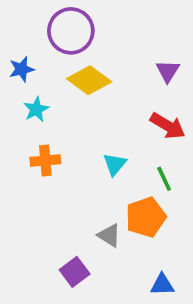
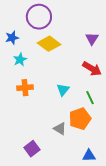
purple square: (75, 272) -> (32, 149), moved

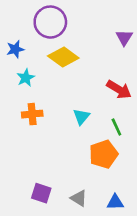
purple triangle: (92, 39) -> (124, 38), moved
gray triangle: (60, 129) -> (79, 198), moved
purple square: (32, 149) -> (41, 193), turned -35

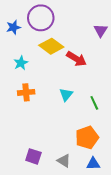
blue star: (15, 49) -> (13, 27), moved
red arrow: (119, 89) -> (76, 59), moved
orange pentagon: (103, 154) -> (87, 138), moved

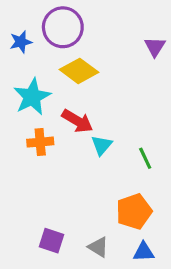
red arrow: (76, 59) -> (77, 121), moved
cyan star: (21, 63) -> (32, 97), size x1.6

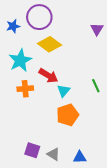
green line: (145, 158) -> (96, 86), moved
orange pentagon: (134, 212) -> (68, 115), moved
gray triangle: (98, 247) -> (53, 154), moved
blue triangle: (144, 252) -> (80, 157), moved

